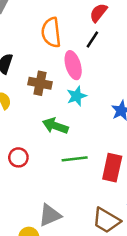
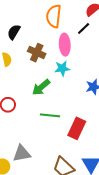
green arrow: (55, 126) -> (41, 87), turned -72

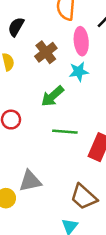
brown cross: (37, 53) -> (46, 52), turned 30

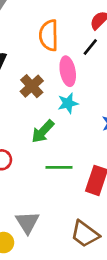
gray triangle: (30, 181) -> (27, 222), turned -45

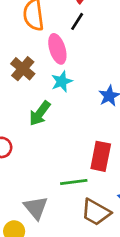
green line: (59, 167) -> (74, 182), moved

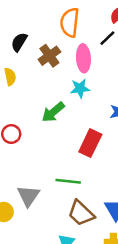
brown cross: (23, 69) -> (49, 56), moved
red rectangle: (101, 156) -> (90, 143), moved

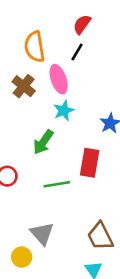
green line: (68, 181) -> (57, 184), moved
brown trapezoid: (81, 213) -> (100, 236), turned 36

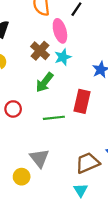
brown cross: (24, 86) -> (40, 51), moved
brown trapezoid: (100, 236) -> (88, 163), turned 90

